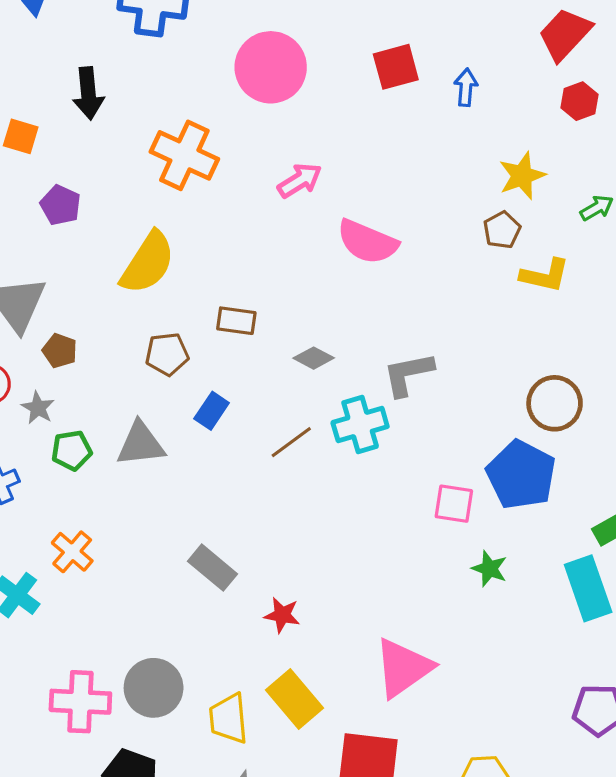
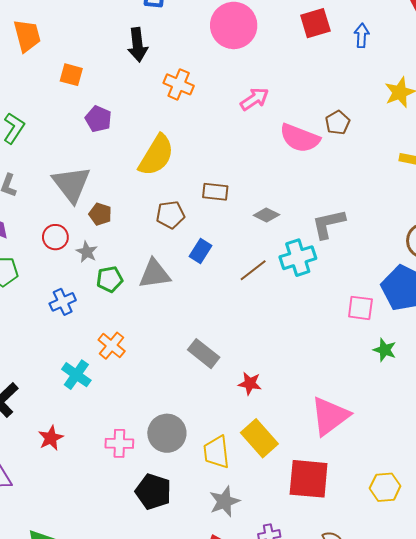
black arrow: (88, 93) -> (138, 45), moved
orange cross: (184, 155) -> (179, 84), size x0.7
brown pentagon: (502, 230) -> (338, 123), moved
pink cross: (80, 702) -> (119, 443), size x0.7

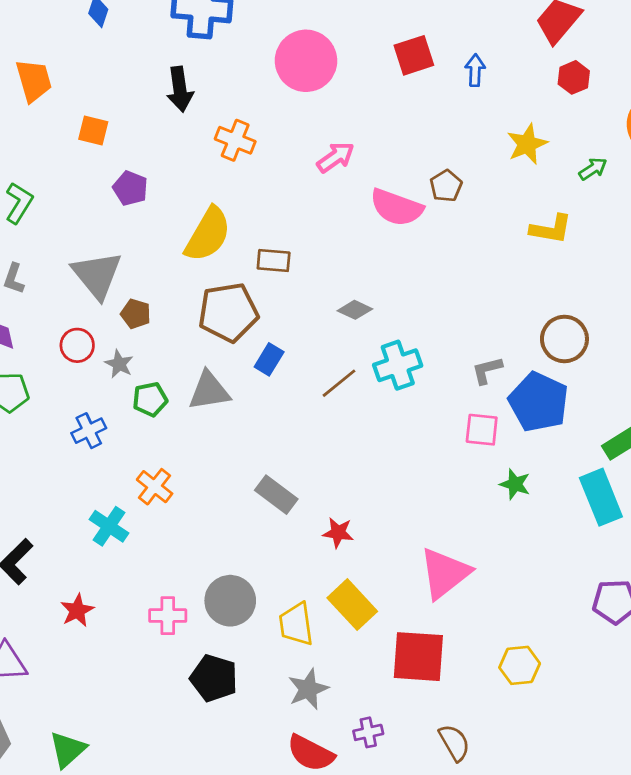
brown rectangle: (215, 192) -> (274, 261), moved
brown pentagon: (170, 215) -> (228, 312), size x1.6
gray L-shape: (328, 224) -> (487, 370), moved, size x0.7

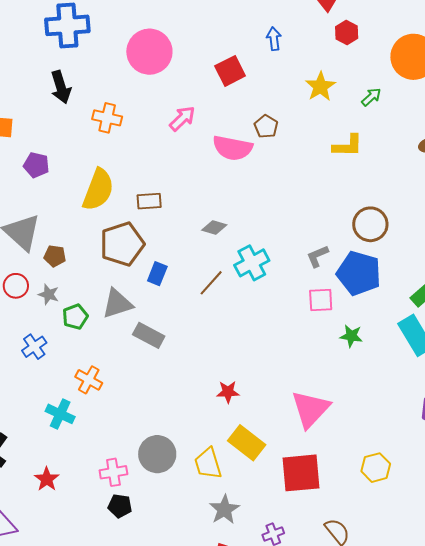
red square: (414, 55) -> (230, 71), moved
gray rectangle: (276, 495) -> (149, 335), moved
black pentagon: (214, 678) -> (120, 506), moved, size x0.7

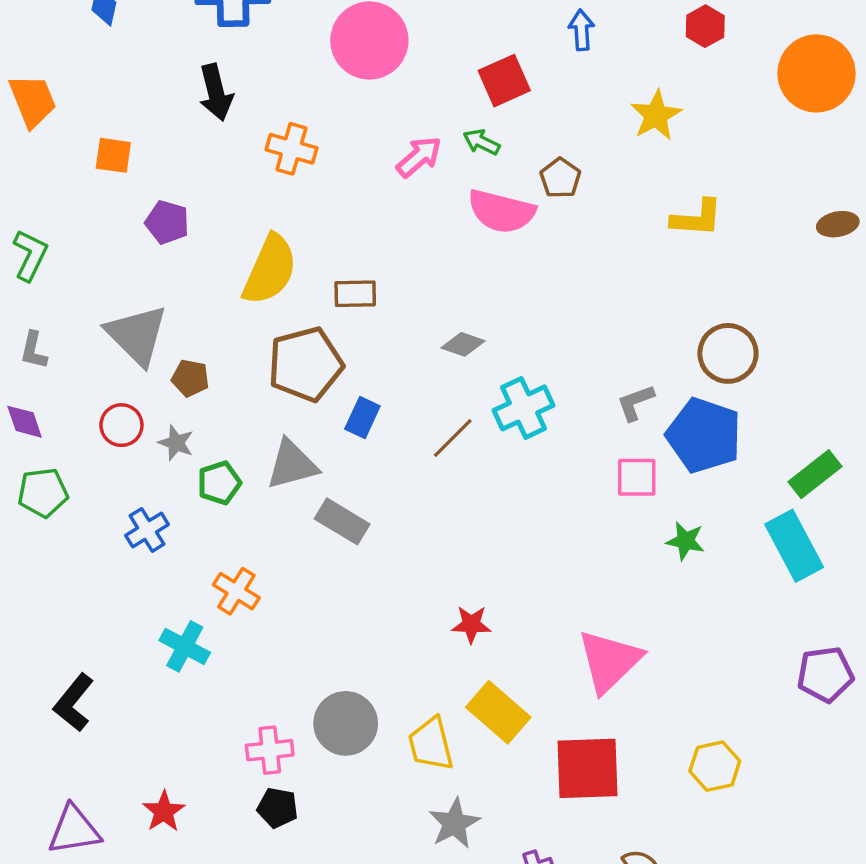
green arrow: (371, 97) -> (482, 142), moved, turned -115
red star: (47, 479) -> (164, 811), moved

